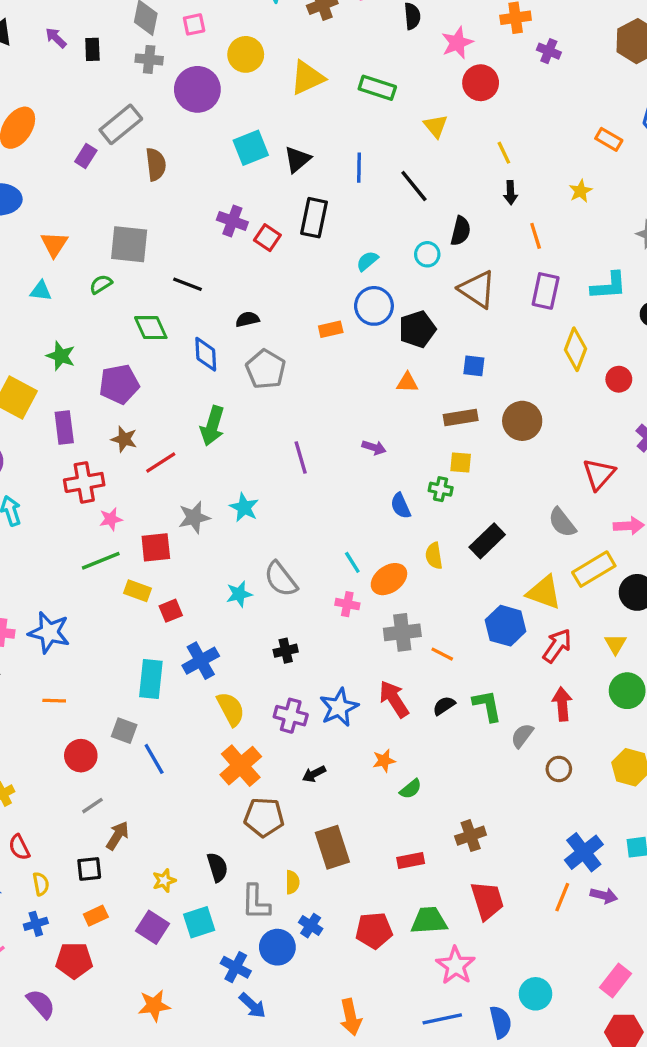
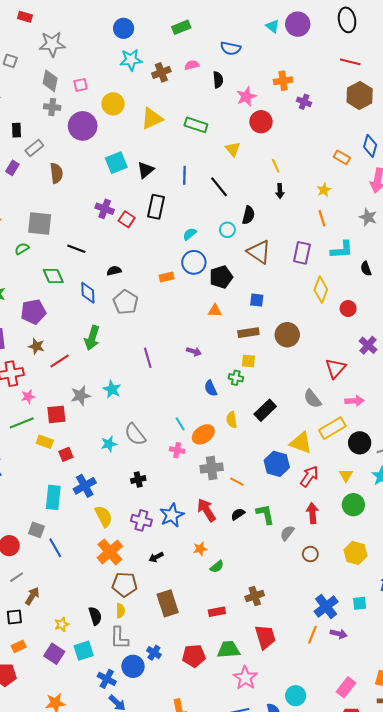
black rectangle: (92, 49) -> (17, 130), moved
gray rectangle: (121, 124) -> (34, 148), size x0.7
orange line: (536, 236) -> (322, 218), moved
yellow semicircle: (292, 882) -> (120, 611), moved

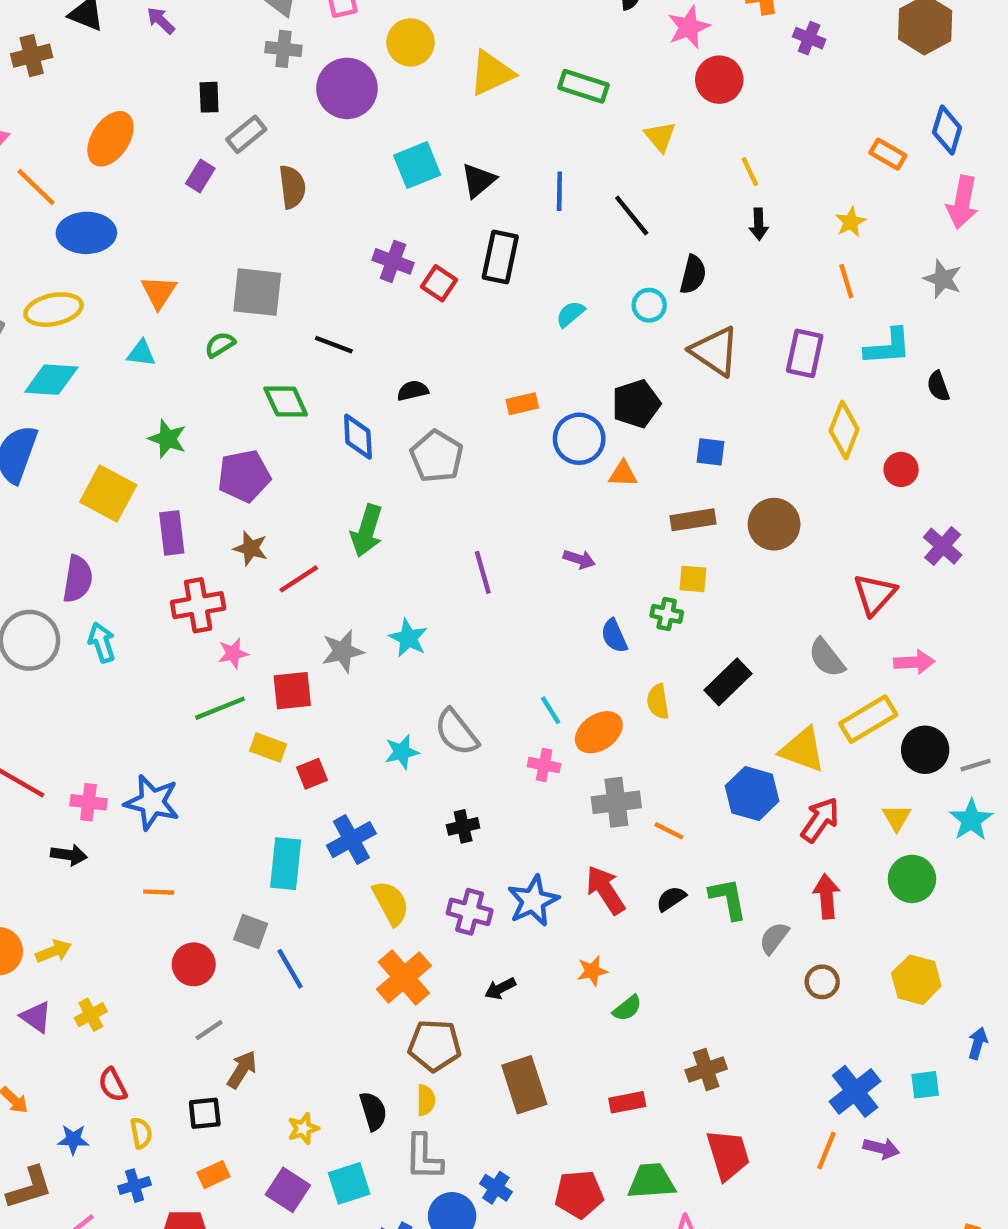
blue circle: (194, 262) -> (579, 439), moved

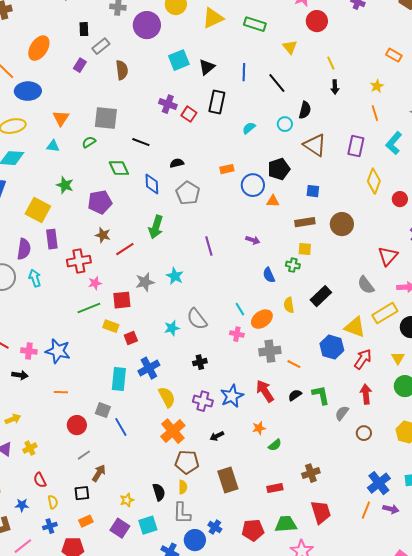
cyan L-shape: (888, 347) -> (394, 143), turned 135
purple rectangle: (172, 533) -> (52, 239), moved

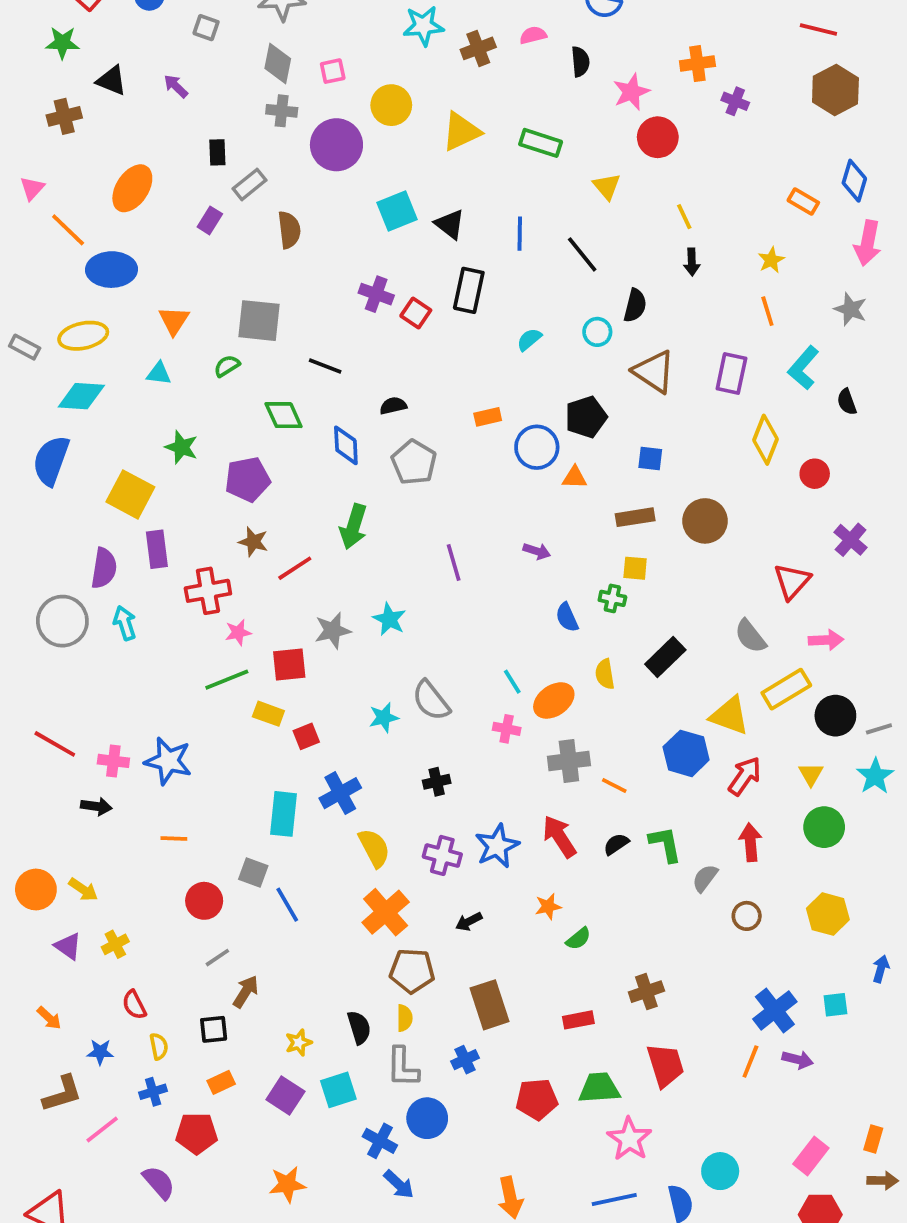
black triangle: (207, 67) -> (450, 224), turned -42
yellow arrow: (13, 419) -> (83, 889), turned 56
blue cross: (215, 527) -> (465, 1060), moved, turned 32

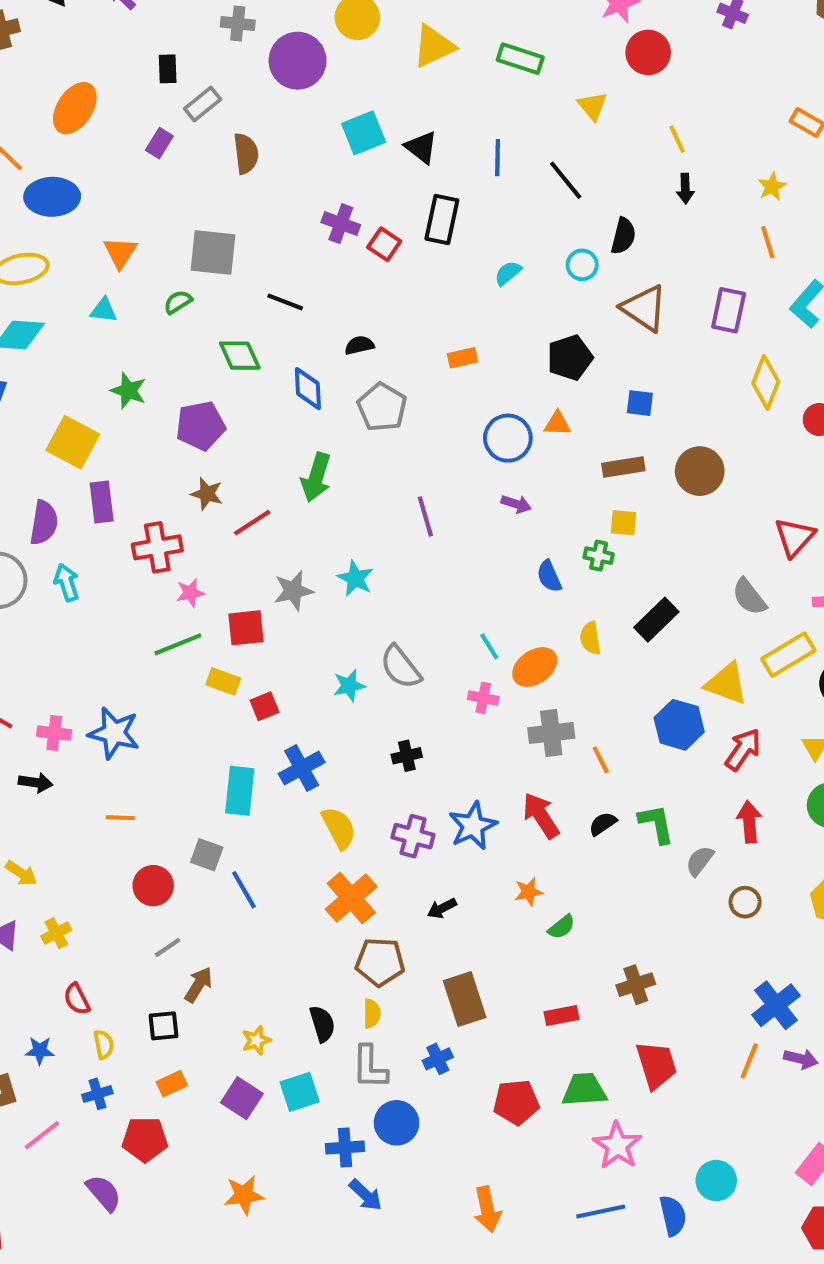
blue circle: (537, 447) -> (508, 438), moved
orange line: (614, 786) -> (601, 760), turned 36
blue cross: (380, 1141) -> (345, 1148), turned -32

